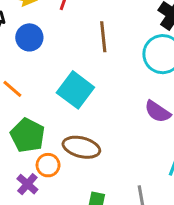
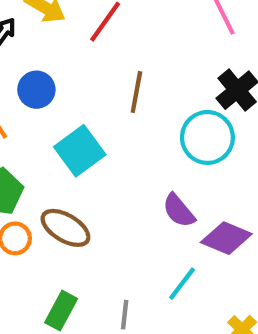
blue circle: (29, 37) -> (36, 90), moved

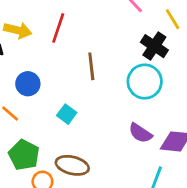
cyan square: (80, 151) -> (67, 114), size x0.6

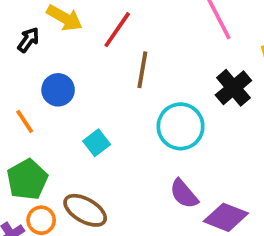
brown line: (91, 66) -> (142, 70), moved
cyan circle: (145, 82) -> (181, 126), moved

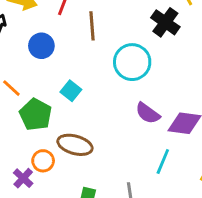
blue circle: (58, 90) -> (41, 46), moved
green pentagon: (27, 179) -> (36, 115), moved

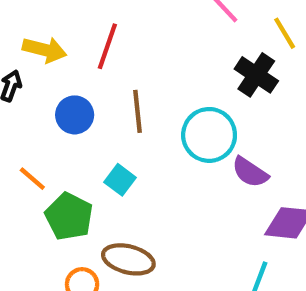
brown line: (92, 26) -> (137, 111), moved
purple semicircle: (148, 113) -> (250, 172), moved

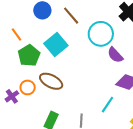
brown line: (137, 111) -> (71, 16), turned -48
cyan square: (120, 180) -> (56, 44), size x1.6

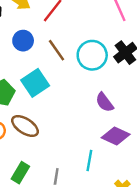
cyan circle: (101, 34) -> (92, 55), moved
cyan line: (108, 105) -> (89, 160), turned -30

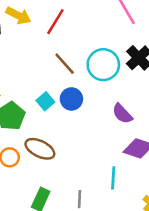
blue circle: (23, 41) -> (71, 99), moved
cyan square: (35, 83) -> (45, 101), size x0.6

